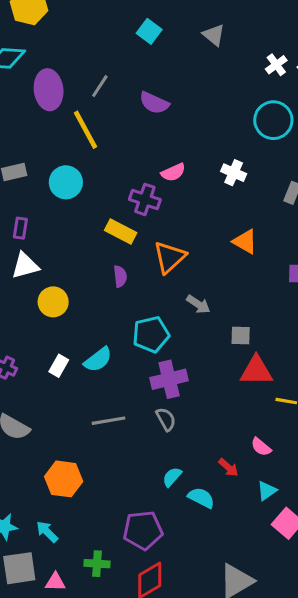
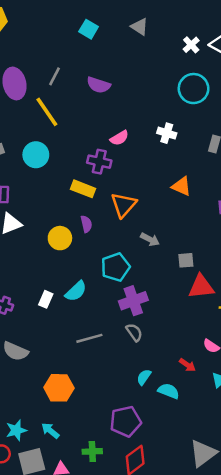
yellow circle: (53, 302) -> (60, 238), moved

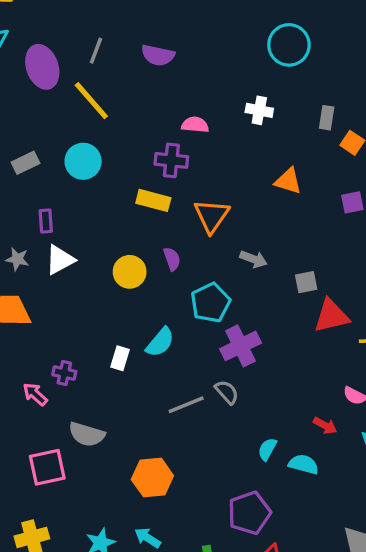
pink semicircle: (119, 138) -> (195, 125), turned -138
purple semicircle: (86, 224) -> (172, 259), moved
gray semicircle: (134, 332) -> (227, 392), moved

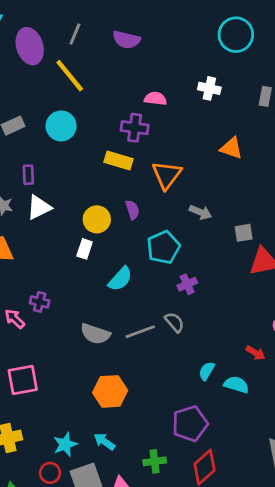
purple cross: (241, 346) -> (187, 284), size x0.6
white rectangle: (120, 358) -> (85, 249), moved
gray semicircle: (87, 434) -> (95, 334), moved

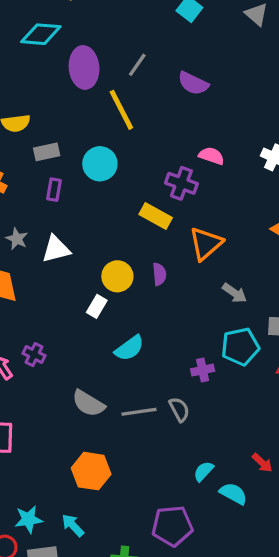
purple rectangle: (28, 175) -> (54, 190), moved
cyan pentagon: (163, 247) -> (240, 347), moved

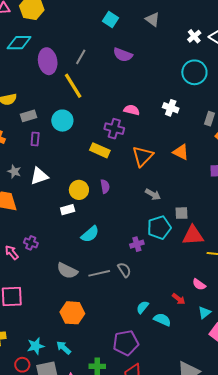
purple semicircle: (193, 83) -> (123, 55), moved
orange triangle: (206, 244) -> (143, 156), moved
white rectangle: (97, 306) -> (68, 210), turned 48

